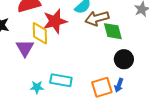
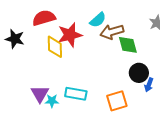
purple triangle: (25, 48) -> (40, 94), moved
blue arrow: (119, 85) -> (149, 85), moved

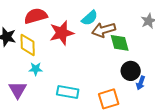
yellow diamond: (55, 47) -> (28, 45), moved
purple triangle: (40, 94) -> (18, 90), moved
cyan star: (52, 101) -> (36, 69), moved

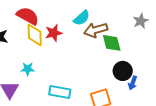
red semicircle: (36, 16) -> (28, 16), turned 45
red star: (62, 33) -> (54, 33), size x0.7
yellow diamond: (28, 45) -> (35, 35), moved

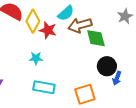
red star: (54, 33) -> (48, 30), moved, turned 30
yellow diamond: (35, 35) -> (33, 21), moved, turned 30
cyan star: (28, 69) -> (36, 58), moved

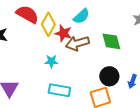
brown arrow: (80, 25) -> (77, 43), moved
black circle: (107, 66) -> (109, 76), moved

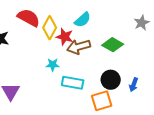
green diamond: (111, 41) -> (113, 45), turned -45
cyan rectangle: (59, 90) -> (73, 83), moved

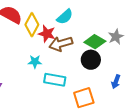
gray star: (142, 23) -> (116, 37), moved
black circle: (111, 80) -> (91, 60), moved

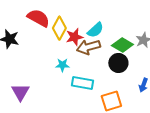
cyan semicircle: (65, 17) -> (95, 30), moved
red star: (47, 34) -> (74, 37), turned -30

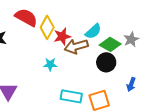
cyan semicircle: (95, 30) -> (93, 31), moved
cyan rectangle: (82, 83) -> (71, 96), moved

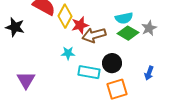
cyan semicircle: (93, 31) -> (124, 18), moved, turned 30
black circle: (106, 62) -> (112, 63), moved
cyan rectangle: (71, 96) -> (89, 72), moved

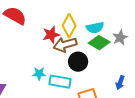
yellow diamond: (65, 16) -> (69, 26), moved
cyan star: (68, 53) -> (39, 74), moved
black circle: (112, 63) -> (78, 62), moved

